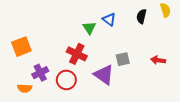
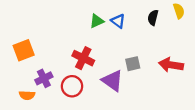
green triangle: (89, 28) -> (97, 21), moved, turned 40
red arrow: (158, 60) -> (171, 65), size x1.5

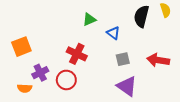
black semicircle: (153, 18) -> (141, 16), size x1.5
blue triangle: (118, 21) -> (113, 33), moved
purple triangle: (112, 81) -> (127, 86), moved

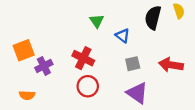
green triangle: (89, 19) -> (97, 21), turned -40
purple cross: (40, 73) -> (44, 66), moved
red circle: (66, 80) -> (88, 86), moved

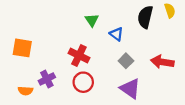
orange square: (24, 50) -> (22, 48), turned 30
gray square: (133, 64) -> (126, 61), turned -32
purple cross: (44, 66) -> (47, 79), moved

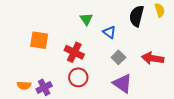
orange square: (22, 48) -> (39, 40), moved
purple cross: (47, 79) -> (44, 87), moved

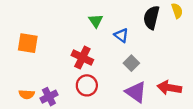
orange square: (39, 40) -> (28, 43), moved
red arrow: (153, 58) -> (169, 88), moved

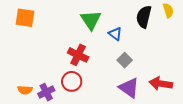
green triangle: (96, 21) -> (91, 20), size x1.5
orange square: (28, 43) -> (25, 18), moved
red circle: (87, 85) -> (72, 81), moved

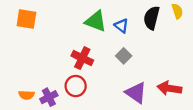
green triangle: (91, 20) -> (96, 21), turned -35
blue triangle: (115, 34) -> (121, 26), moved
gray square: (125, 60) -> (124, 56), moved

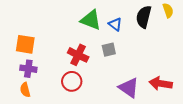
orange square: (26, 19) -> (25, 44), moved
gray square: (124, 56) -> (109, 50), moved, turned 32
orange semicircle: (26, 95) -> (25, 90), turned 72
purple cross: (49, 97) -> (28, 69), moved, turned 35

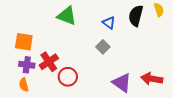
green triangle: (91, 20) -> (67, 16), moved
gray square: (109, 50) -> (103, 47), turned -32
red cross: (78, 55) -> (49, 62), moved, turned 30

